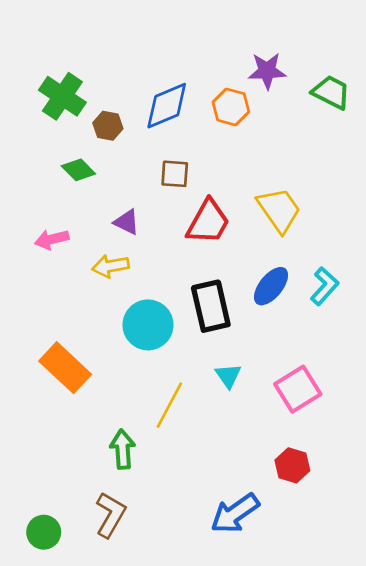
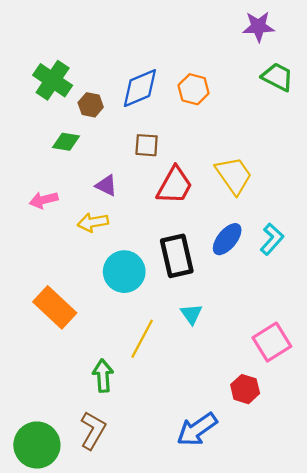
purple star: (267, 71) -> (258, 27), moved
green diamond: (78, 170) -> (66, 142), turned -36
pink square: (298, 389) -> (272, 342), moved
green circle: (44, 532) -> (37, 445), size x1.6

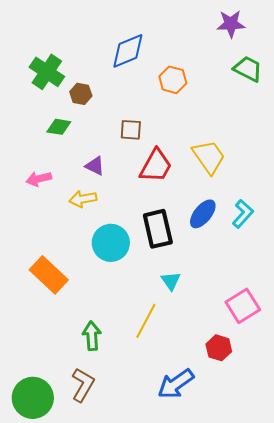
blue diamond: (140, 88) -> (128, 51), moved
yellow line: (142, 339) -> (146, 321), moved

